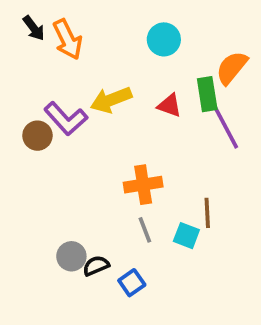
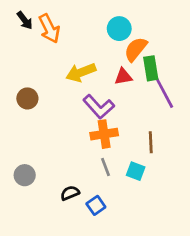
orange semicircle: (232, 68) -> (136, 49), moved
red triangle: (169, 105) -> (123, 77), turned -30
purple L-shape: (66, 119) -> (99, 107), moved
brown line: (207, 213) -> (151, 142), moved
gray circle: (71, 256) -> (25, 175), moved

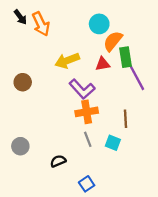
blue square: (96, 205) -> (87, 184), moved

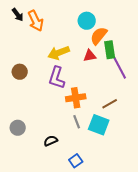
purple L-shape: (82, 89) -> (57, 78), moved, turned 60
brown line: (125, 119) -> (110, 104), turned 63
cyan square: (113, 143) -> (99, 125), size x1.5

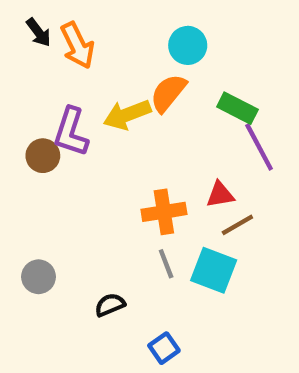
orange semicircle: (99, 36) -> (168, 93), moved
green rectangle: (110, 50) -> (237, 108), turned -54
red triangle: (90, 56) -> (220, 195), moved
purple L-shape: (57, 78) -> (71, 132), moved

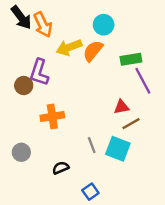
black arrow: (39, 32) -> (21, 18), size x1.5
green rectangle: (237, 108) -> (131, 59), turned -36
yellow arrow: (127, 115) -> (69, 47), moved
orange cross: (164, 212) -> (52, 116), moved

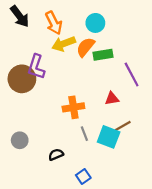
orange arrow: (43, 25) -> (54, 23), moved
green rectangle: (131, 59) -> (103, 55), moved
brown circle: (24, 85) -> (22, 79), size x1.6
orange cross: (52, 116) -> (73, 107), moved
brown line: (131, 124) -> (123, 126), moved

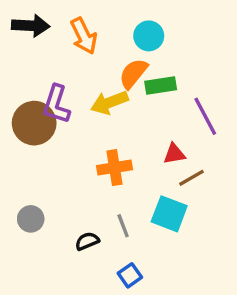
black arrow: (20, 16) -> (31, 26), turned -50
yellow arrow: (64, 44) -> (109, 103), moved
brown line: (123, 126) -> (191, 178), moved
gray line: (84, 134) -> (123, 226), moved

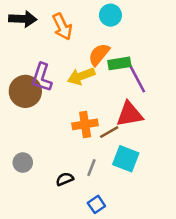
cyan circle: (149, 36) -> (110, 15), moved
purple line: (205, 116) -> (137, 79), moved
red triangle: (174, 154) -> (130, 114), size x1.6
brown line: (191, 178) -> (109, 132), moved
gray line: (123, 226) -> (91, 168), turned 42

